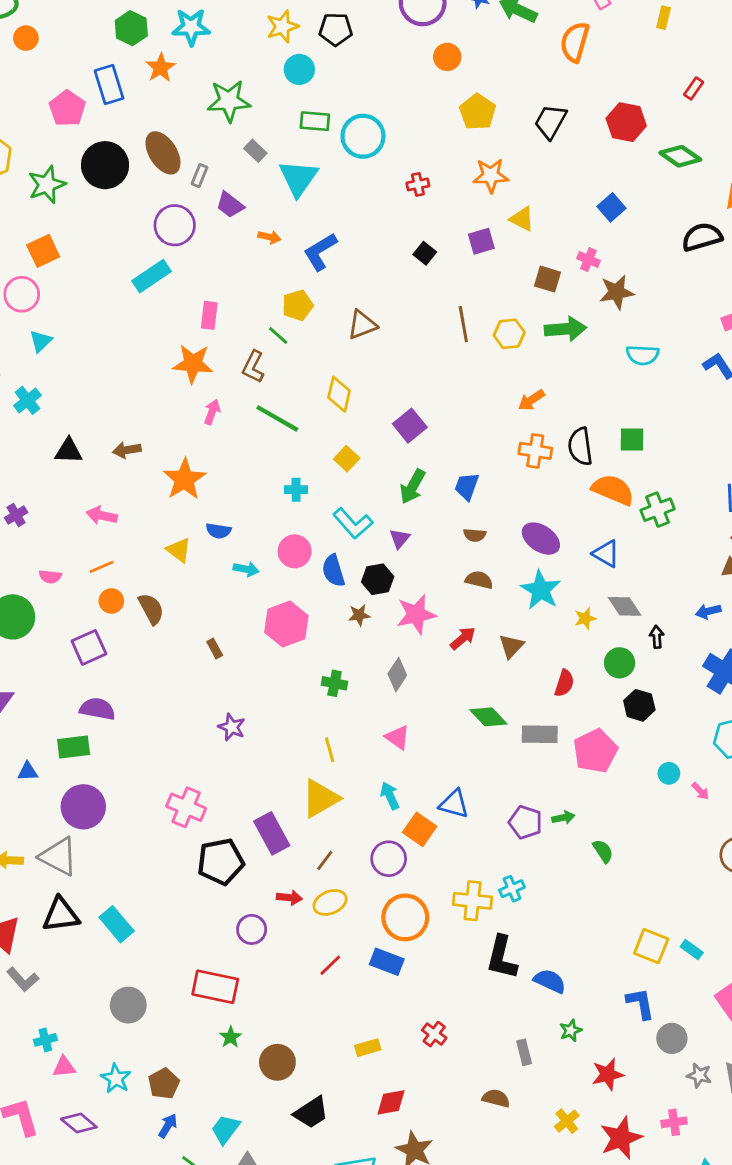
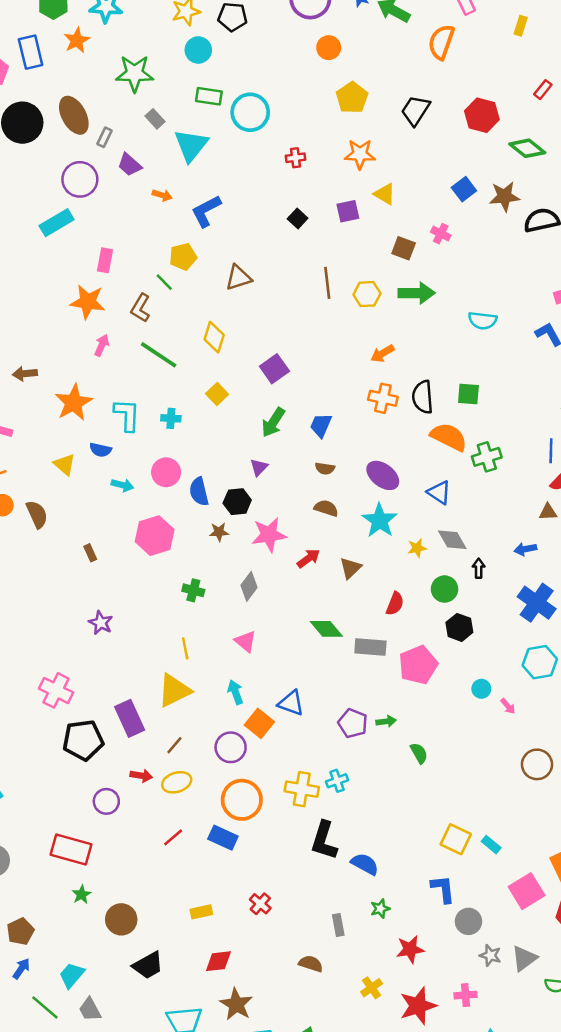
brown star: (617, 292) -> (504, 196), moved
cyan L-shape: (353, 523) -> (127, 415), moved, turned -140

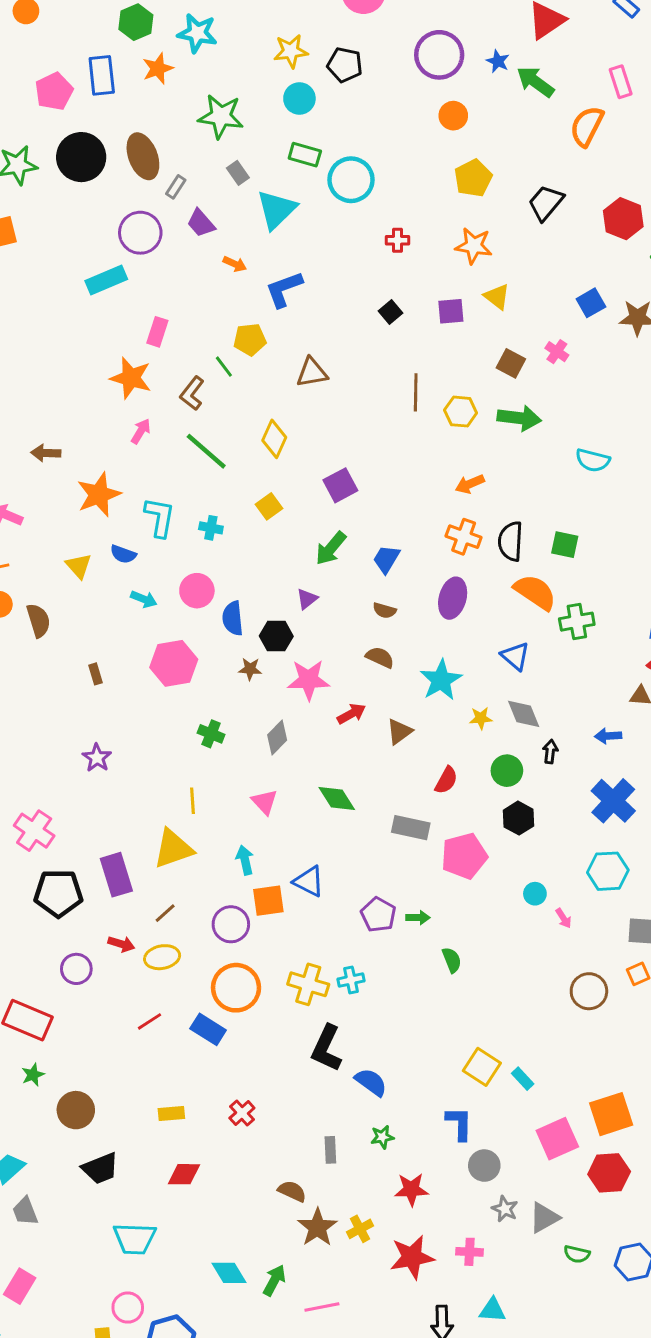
purple ellipse: (383, 475) -> (453, 598), moved, turned 60
green diamond: (326, 629) -> (337, 799), moved
orange square: (259, 723) -> (268, 901), turned 36
brown star: (236, 1004) -> (317, 1227), moved

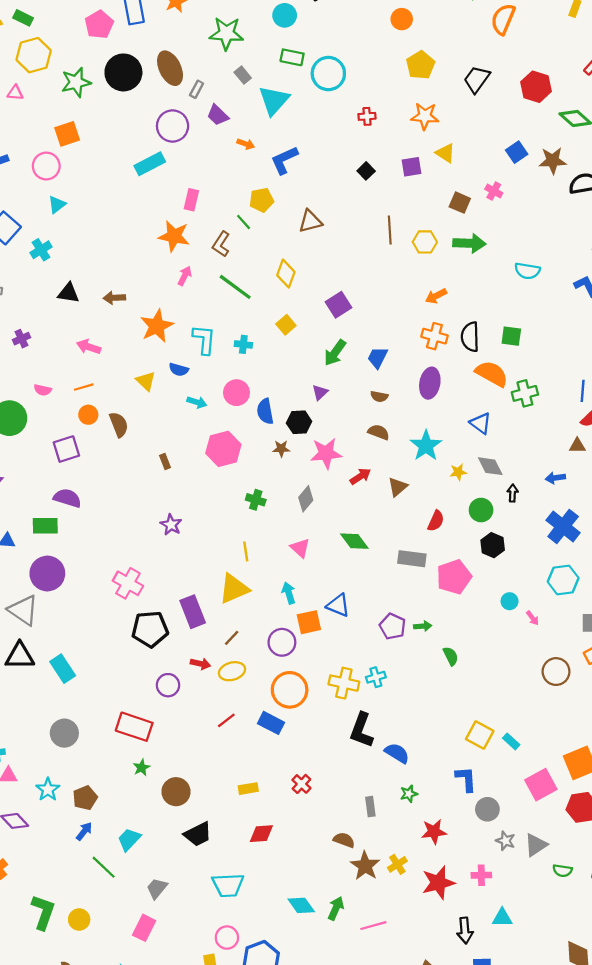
gray trapezoid: (25, 1211) -> (157, 888), moved, turned 65

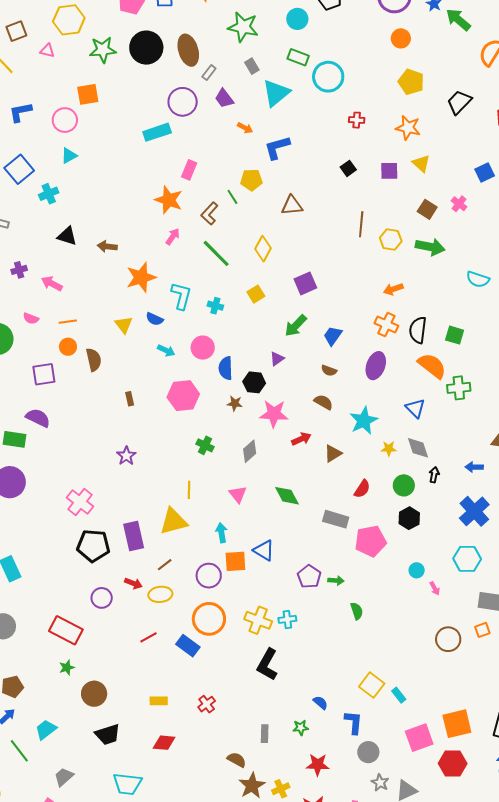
yellow pentagon: (420, 65) -> (411, 82), turned -30
pink arrow: (89, 347) -> (52, 284), moved
blue semicircle: (397, 753) -> (320, 703), moved, size x0.7

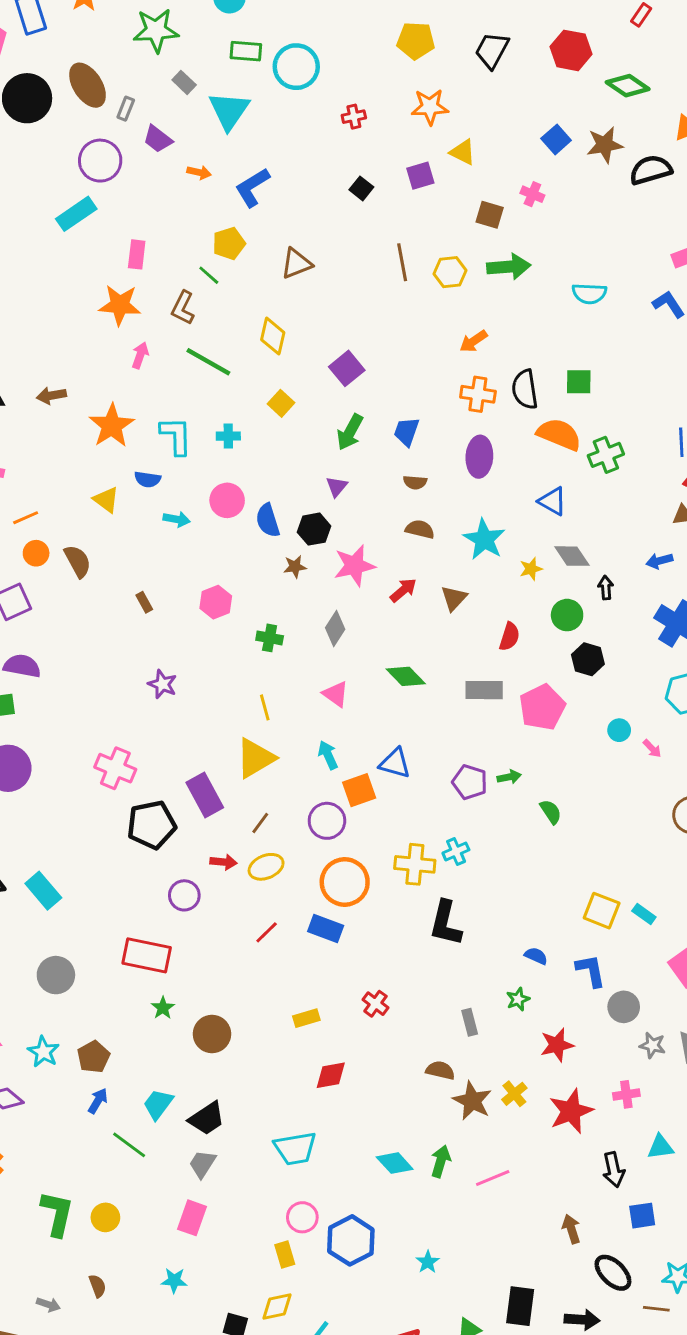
pink hexagon: (183, 396) -> (216, 602), moved, size x0.7
black trapezoid: (108, 734) -> (207, 1118), moved

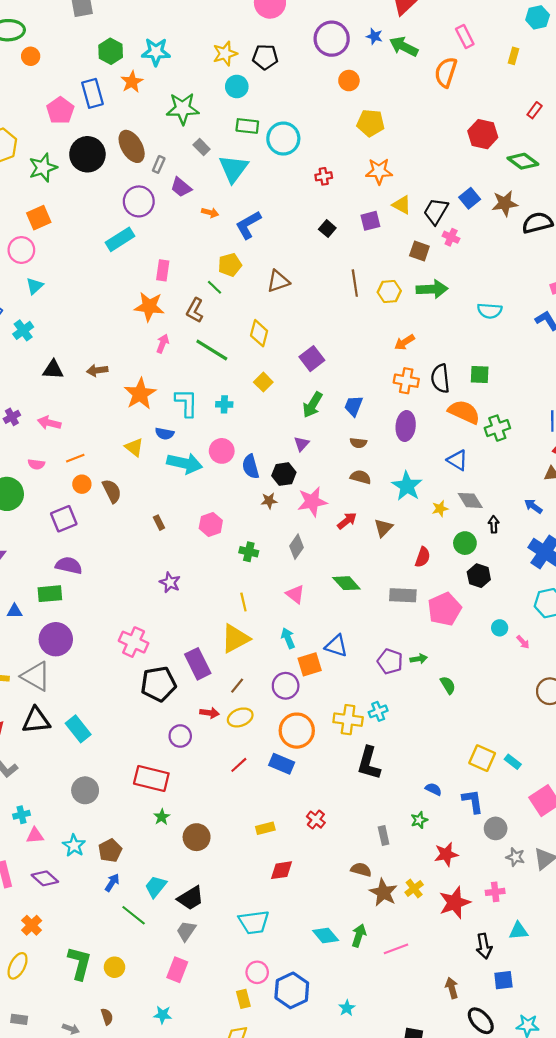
black trapezoid: (492, 50) -> (436, 211), moved
cyan arrow: (177, 519) -> (185, 463), size x1.8
blue arrow: (659, 561) -> (533, 506), turned 48

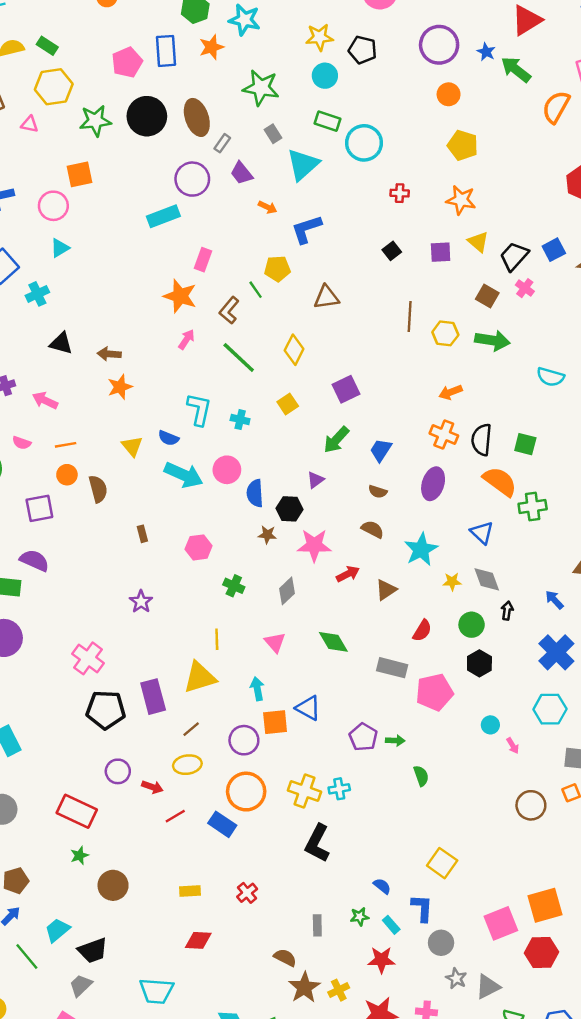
orange star: (140, 394) -> (120, 387), moved, size x0.7
red arrow: (209, 713) -> (152, 787), moved
cyan rectangle: (513, 762) -> (391, 925), moved

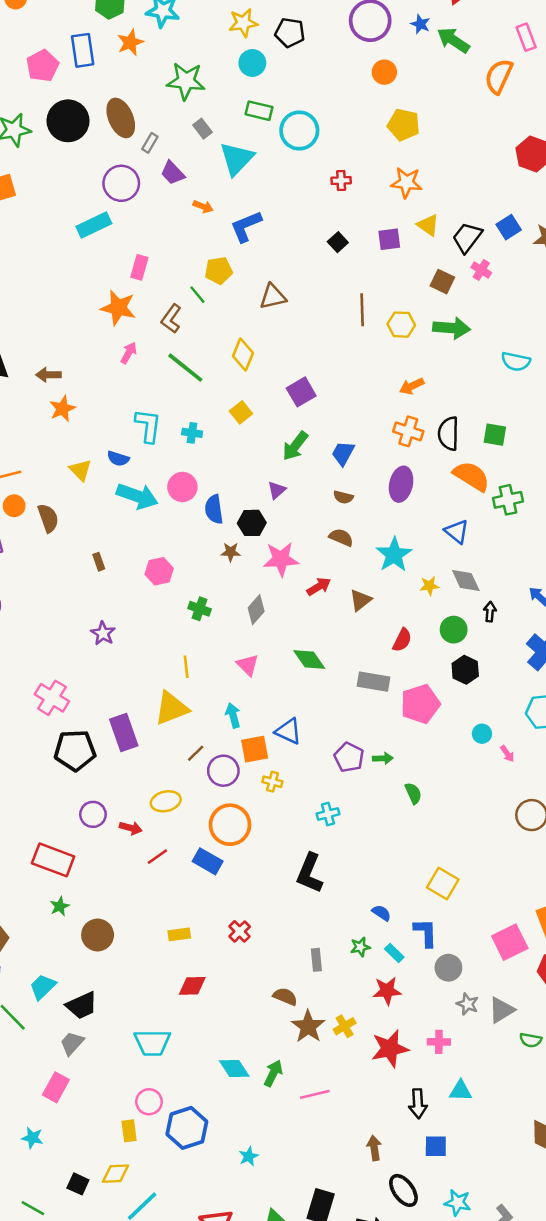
brown line: (191, 729) -> (196, 753), moved
yellow cross: (305, 791) -> (272, 782), moved, size x0.6

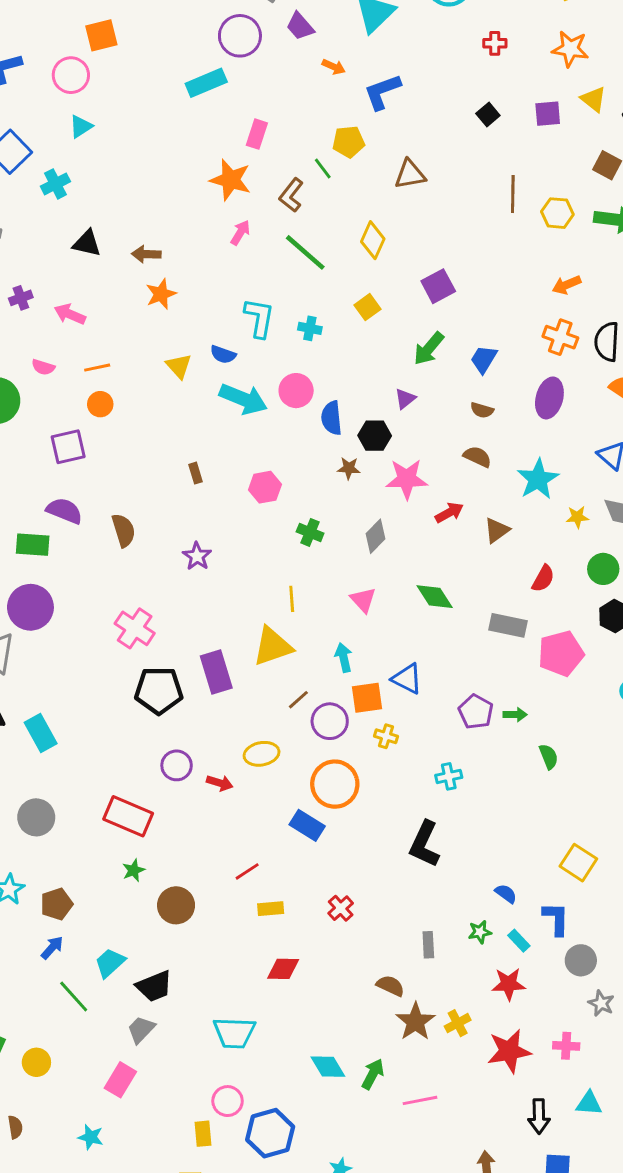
brown semicircle: (48, 518) -> (124, 530), moved
red line: (157, 857) -> (247, 871), moved

